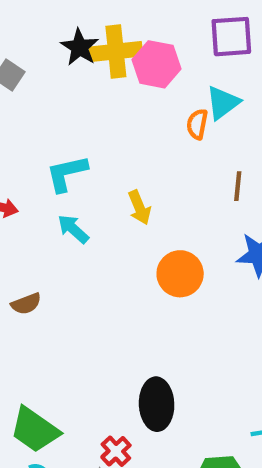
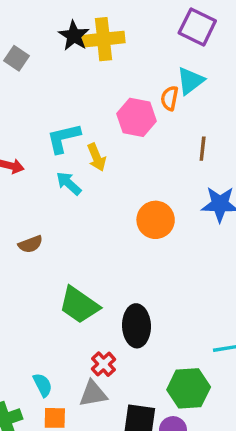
purple square: (231, 37) -> (197, 27), turned 30
pink hexagon: (157, 64) -> (136, 117), moved
yellow arrow: (139, 208) -> (97, 157), moved
green trapezoid: (35, 430) -> (79, 305), moved

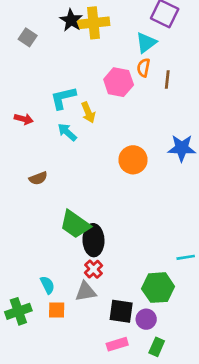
cyan triangle: (190, 81) -> (146, 43), moved
brown line: (203, 149) -> (167, 79), moved
black ellipse: (136, 326) -> (93, 240), moved

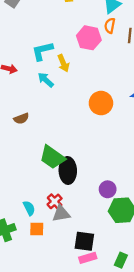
red cross: (93, 269) -> (55, 201), moved
black square: (121, 311) -> (84, 241), moved
purple circle: (146, 319) -> (108, 189), moved

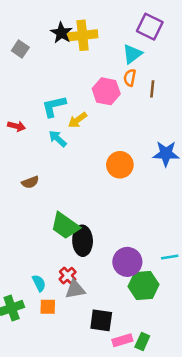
yellow arrow: (63, 63) -> (78, 120), turned 77
purple circle: (108, 189) -> (127, 262), size x1.5
pink rectangle: (88, 258) -> (122, 340), moved

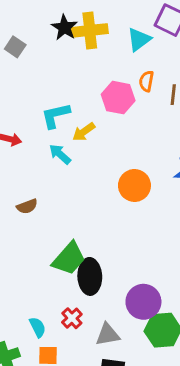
cyan triangle: (132, 54) -> (139, 39), moved
green trapezoid: (65, 226) -> (69, 259), turned -84
gray triangle: (75, 289) -> (108, 335), moved

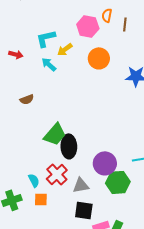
orange circle: (134, 186) -> (99, 58), moved
red cross: (72, 318) -> (57, 174), size x1.5

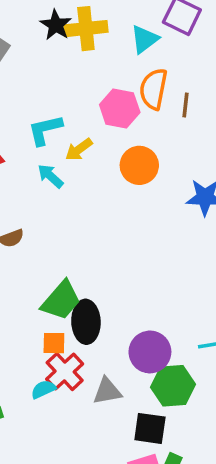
orange semicircle: (107, 15) -> (153, 89), size x1.6
cyan semicircle: (34, 180) -> (43, 389), moved, turned -88
orange square: (41, 199) -> (54, 343), moved
black square: (84, 210) -> (150, 428), moved

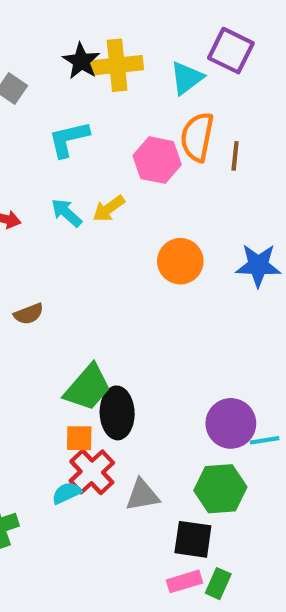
cyan L-shape: (45, 130) -> (69, 139), moved
orange circle: (139, 165) -> (180, 261), moved
cyan arrow: (50, 176) -> (67, 213), moved
purple circle: (150, 352) -> (231, 423), moved

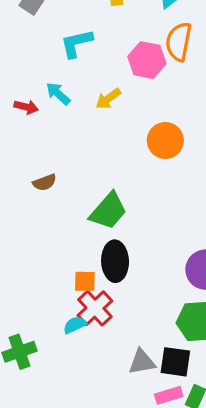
cyan arrow: (67, 213) -> (58, 94), moved
green trapezoid: (88, 388) -> (108, 211), moved
gray triangle: (142, 495) -> (142, 362), moved

